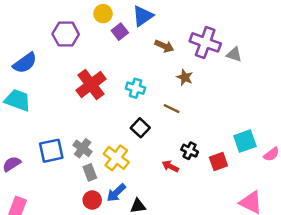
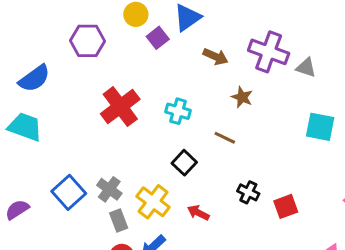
cyan square: (245, 141) -> (320, 127), moved, turned 30
blue square: (51, 151) -> (69, 192), turned -30
red arrow: (170, 166) -> (198, 213), moved

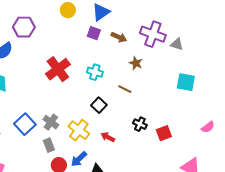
purple square: (158, 38) -> (94, 33), moved, turned -32
purple hexagon: (87, 41) -> (24, 27), moved
gray rectangle: (119, 221) -> (49, 145), moved

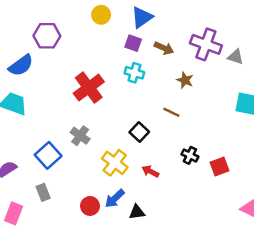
cyan cross: (95, 72) -> (134, 73), moved
gray cross: (51, 122) -> (80, 136), moved
gray rectangle: (49, 145) -> (43, 192), moved

